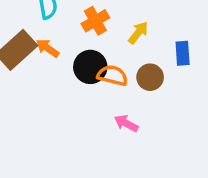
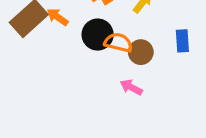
blue rectangle: (183, 53) -> (182, 41), moved
brown circle: (150, 77) -> (141, 52), moved

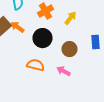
orange semicircle: (118, 43) -> (36, 65), moved

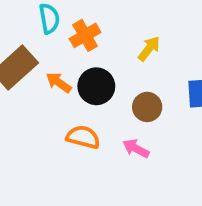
orange cross: (46, 11) -> (85, 35), moved
orange arrow: (18, 27) -> (59, 82), moved

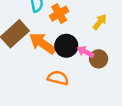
orange arrow: (59, 82) -> (42, 43), size x1.6
pink arrow: (136, 148) -> (85, 52), moved

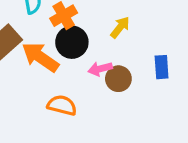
black circle: (66, 46) -> (72, 42), moved
pink arrow: (85, 52) -> (100, 69), turned -42

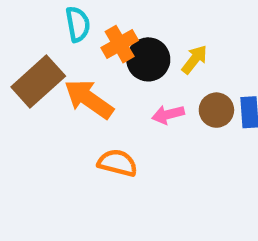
black circle: (72, 42) -> (148, 59), moved
brown circle: (118, 79) -> (216, 110), moved

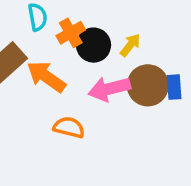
brown circle: (216, 110) -> (148, 85), size x1.5
pink arrow: (168, 114) -> (109, 89), size x1.6

